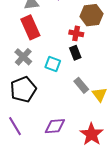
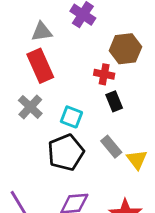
black rectangle: (75, 53) -> (114, 101), moved
black pentagon: (23, 89) -> (66, 152), moved

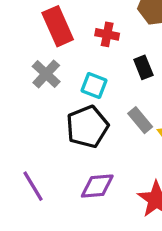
red cross: (104, 74) -> (107, 34), moved

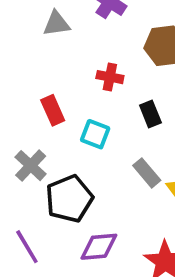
red rectangle: (58, 26) -> (53, 110), moved, size x0.7
gray cross: (46, 74) -> (31, 166), moved
black pentagon: (87, 127) -> (69, 199), moved

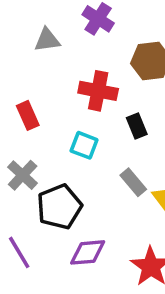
red cross: (110, 77) -> (98, 91), size x1.5
red rectangle: (53, 110) -> (28, 115), moved

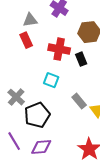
red rectangle: (28, 115) -> (26, 40), moved
black rectangle: (137, 126) -> (81, 59), moved
purple diamond: (88, 252) -> (41, 147), moved

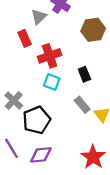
gray triangle: (30, 20) -> (39, 17), moved, turned -35
red cross: (59, 49) -> (50, 56), moved, turned -30
black rectangle: (81, 59) -> (84, 74), moved

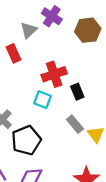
brown hexagon: (93, 30) -> (88, 30), moved
red cross: (50, 56) -> (54, 74), moved

